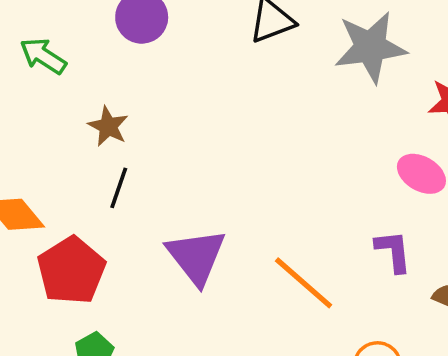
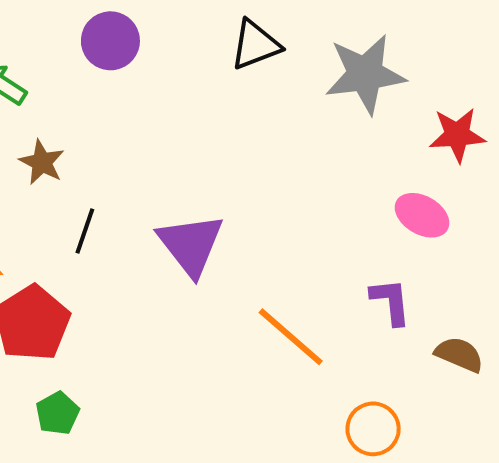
brown star: (108, 126) -> (42, 162), moved
purple triangle: (196, 257) -> (191, 245), moved

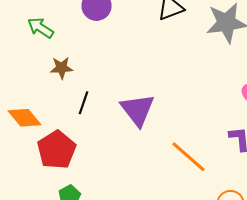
brown star: (42, 162) -> (62, 68), turned -30

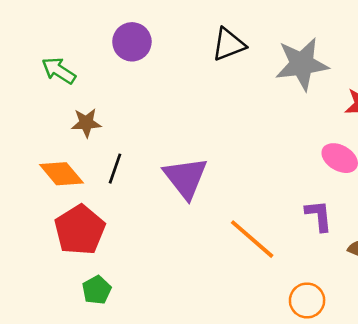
orange diamond: (24, 118) -> (61, 174), moved

